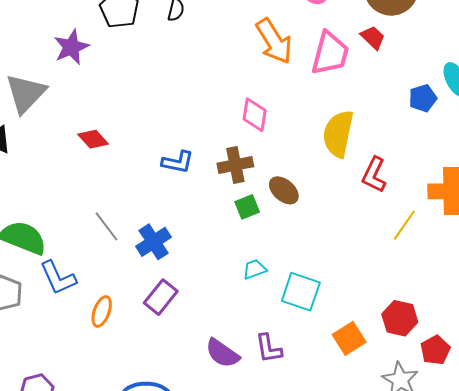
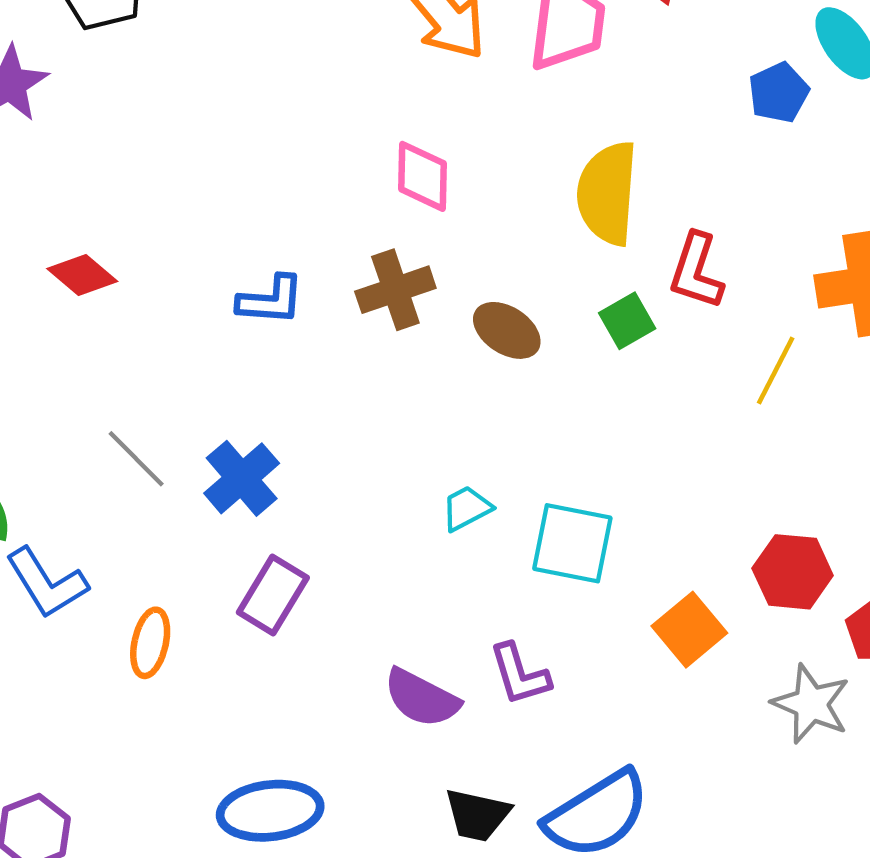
green square: (247, 207) -> (627, 321), moved

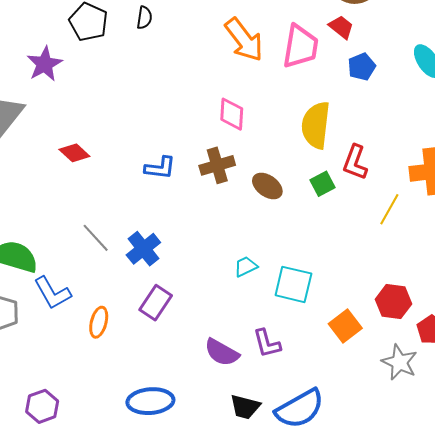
blue pentagon: (779, 93) -> (362, 67), moved

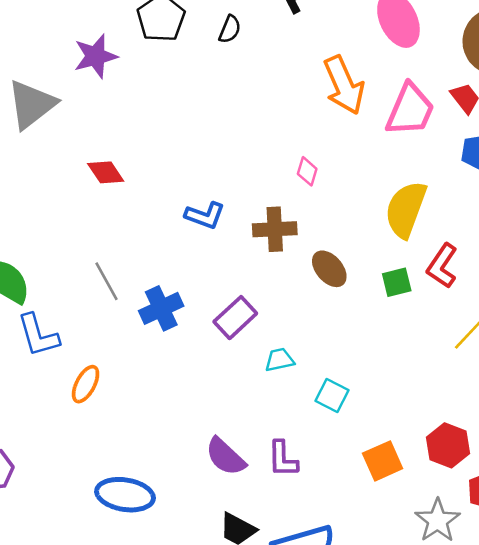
pink diamond: (232, 114) -> (307, 171), size x0.7
cyan square: (293, 284) -> (332, 395), size x0.7
purple rectangle: (156, 303) -> (235, 318), moved

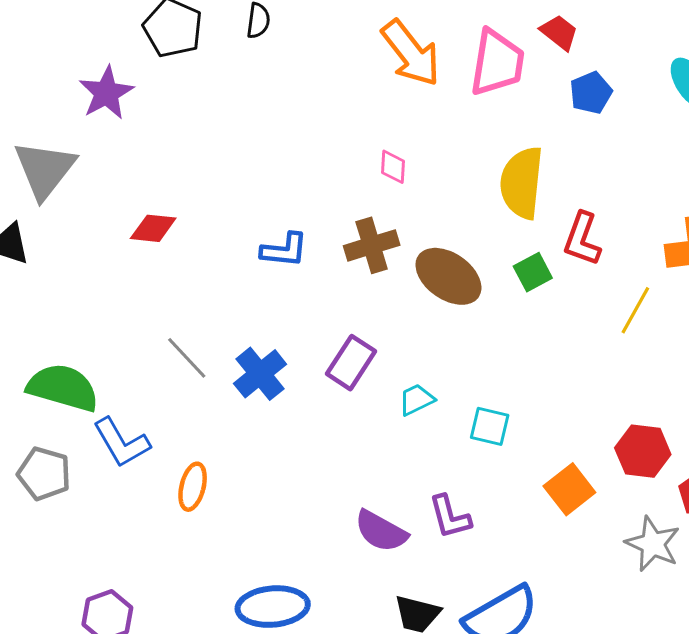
red diamond: (106, 172) -> (153, 228), turned -36
brown ellipse: (329, 269) -> (448, 276), size x1.4

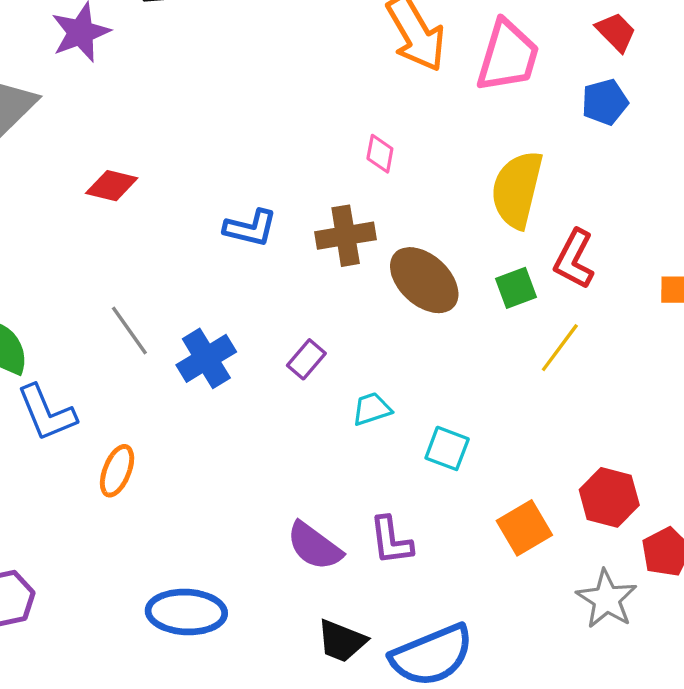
red trapezoid: (559, 32) -> (616, 32), moved
yellow line: (635, 310) -> (560, 348), moved
purple rectangle: (351, 363) -> (306, 359), size x0.7

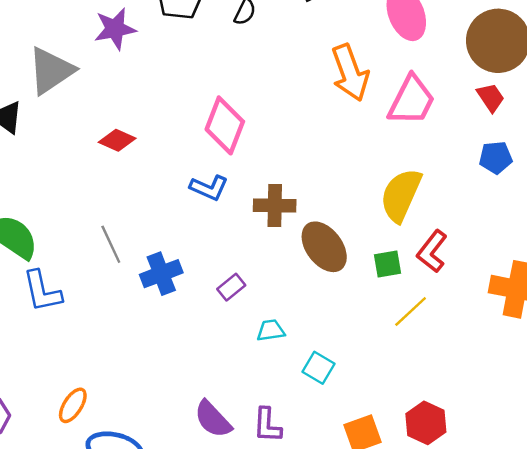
blue pentagon: (605, 102) -> (496, 157), moved
pink diamond: (380, 154) -> (225, 125), moved, size x2.0
orange ellipse: (117, 471) -> (73, 405), moved

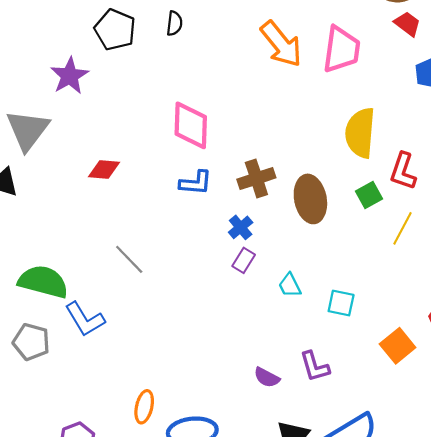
brown ellipse: (324, 247) -> (310, 199), turned 45
blue cross: (161, 274) -> (241, 227), moved, size x0.7
cyan trapezoid: (271, 330) -> (290, 285), turned -90
purple semicircle: (213, 419) -> (267, 377), size x0.7

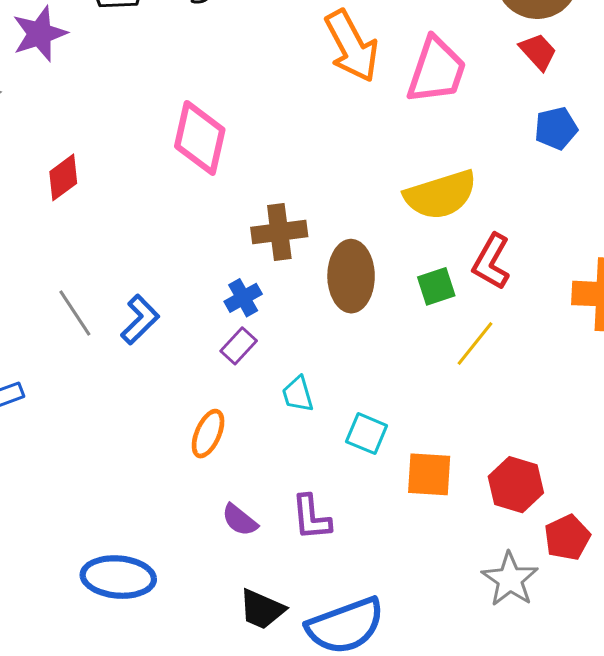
yellow semicircle: (360, 133) -> (441, 195), turned -123
red diamond: (104, 169) -> (63, 177), turned -52
blue L-shape: (196, 183) -> (140, 320), moved, turned -60
orange square: (398, 346) -> (429, 474), moved, turned 32
orange ellipse: (144, 407) -> (208, 434), moved

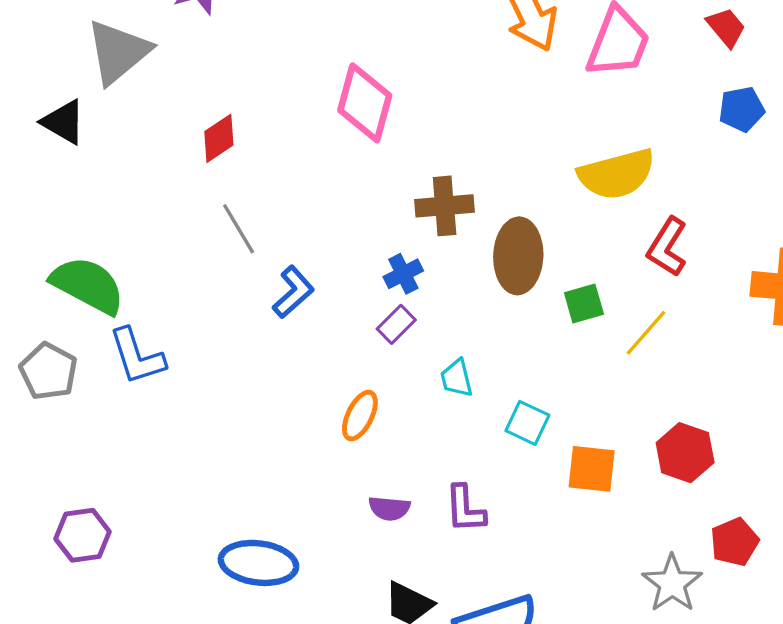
green square: (436, 286) -> (584, 304), moved
gray line: (75, 313) -> (239, 229), moved
red hexagon: (516, 485) -> (685, 453), moved
purple semicircle: (240, 520) -> (389, 508), turned -36

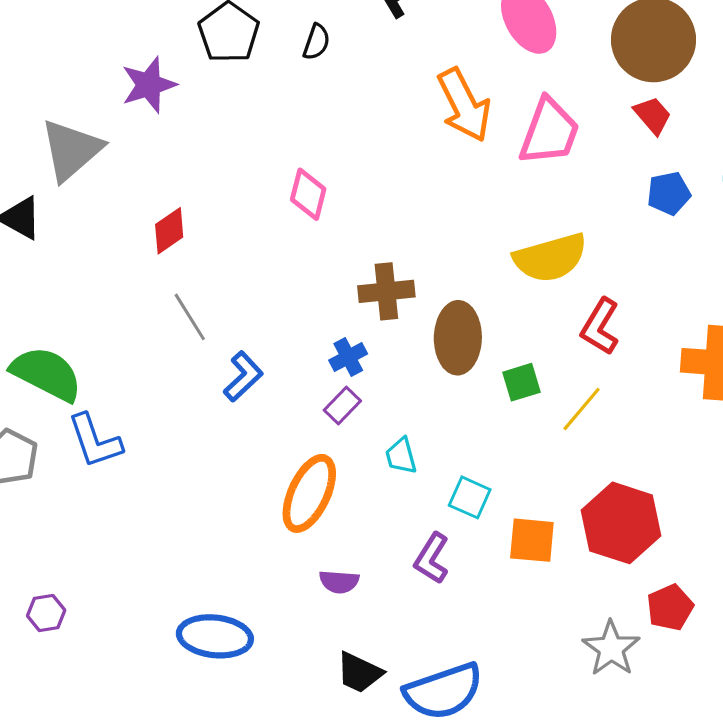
pink diamond: (365, 103) -> (308, 194), size x0.7
orange ellipse: (360, 416) -> (309, 493), size x1.6
red hexagon: (685, 453) -> (621, 523), size x1.4
purple L-shape: (465, 509) -> (432, 558), moved, turned 36
purple hexagon: (83, 535) -> (46, 613), size x0.7

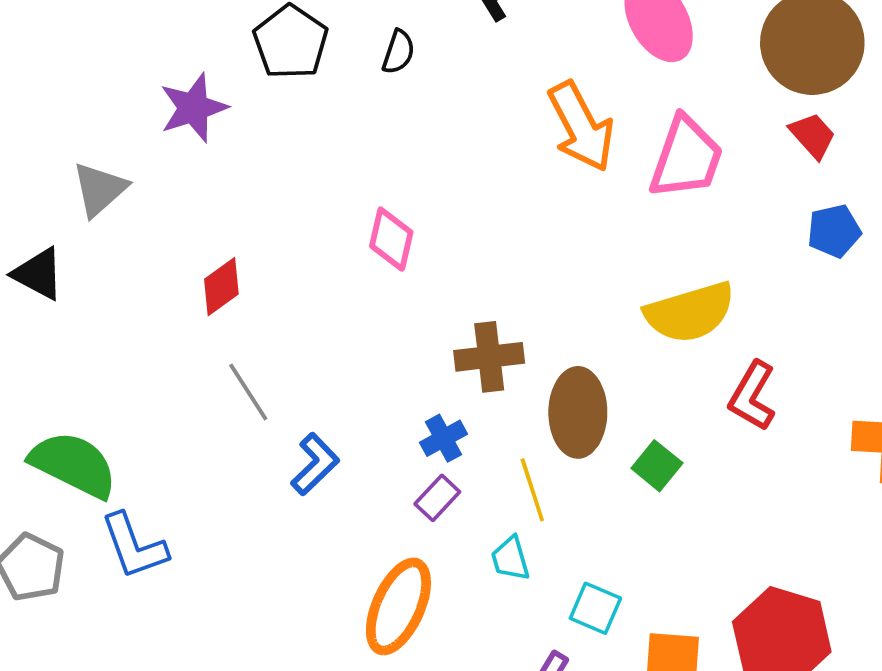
gray triangle: (71, 150) -> (99, 189), size x0.7
green square: (522, 382) -> (657, 466), turned -33
yellow line: (582, 409) -> (532, 490), moved, turned -57

